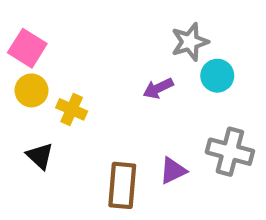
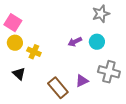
gray star: (190, 42) -> (101, 14), moved
cyan circle: (217, 76) -> (97, 42), moved
brown rectangle: (122, 185) -> (58, 88), turned -45

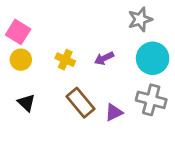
cyan circle: (97, 42) -> (153, 58), moved, size x1.5
yellow cross: (34, 52) -> (65, 60), moved
brown rectangle: (58, 88) -> (80, 103), moved

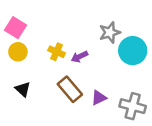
gray star: (140, 19) -> (110, 32), moved
purple arrow: (104, 58) -> (80, 57), moved
gray cross: (151, 100) -> (133, 106), moved

